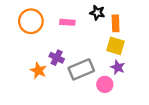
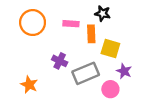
orange rectangle: (116, 23) -> (91, 34), moved
yellow square: (116, 46) -> (110, 49), moved
orange star: (38, 71) -> (29, 85), moved

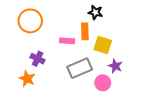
pink rectangle: (71, 24) -> (67, 41), moved
purple cross: (60, 61) -> (38, 59), moved

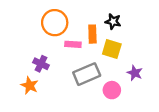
black star: (95, 12) -> (113, 21), moved
orange circle: (30, 21) -> (55, 23), moved
purple star: (115, 66) -> (135, 73), moved

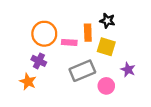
orange circle: (55, 23) -> (44, 34), moved

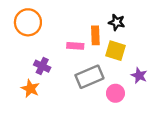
orange circle: (44, 34) -> (28, 22), moved

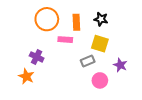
orange circle: (28, 22) -> (47, 19), moved
orange rectangle: (95, 35) -> (76, 22), moved
gray rectangle: (89, 77) -> (88, 61), moved, size x0.6

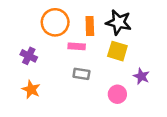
black star: (101, 19) -> (119, 22), size x1.5
purple cross: (37, 57) -> (29, 56), moved
gray rectangle: (88, 61) -> (81, 74), moved, turned 32

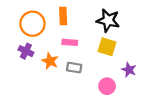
orange circle: (55, 22) -> (32, 24), moved
orange rectangle: (90, 26) -> (63, 16), moved
orange star: (31, 89) -> (50, 61), moved

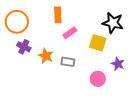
black star: (108, 20) -> (113, 23), moved
orange circle: (32, 24) -> (17, 22), moved
pink rectangle: (70, 42) -> (70, 33), moved, turned -40

